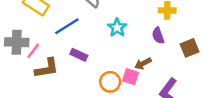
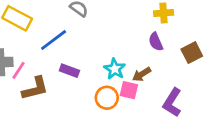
cyan star: (117, 28) -> (115, 69), moved

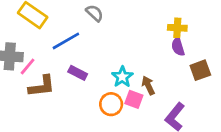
purple semicircle: (156, 42) -> (178, 47), moved
brown arrow: (142, 74) -> (148, 85), turned 90

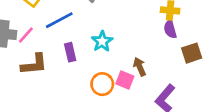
pink line: (28, 66) -> (26, 35), moved
purple rectangle: (78, 73) -> (70, 52), turned 48
cyan star: (122, 77) -> (102, 41), moved

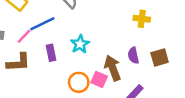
purple semicircle: (170, 29) -> (133, 55), moved
pink line: (26, 35) -> (24, 36), moved
brown arrow: (140, 67) -> (113, 68), size x1.5

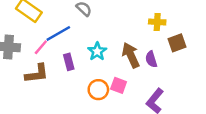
brown square: (160, 58) -> (177, 43), moved
brown arrow: (113, 68) -> (131, 55), moved

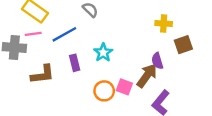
pink line: (41, 47) -> (33, 34), moved, turned 42
brown arrow: (131, 55) -> (147, 75), moved, turned 60

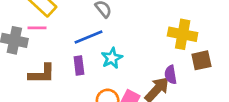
yellow cross: (164, 23) -> (183, 34), size x1.5
blue line: (64, 34) -> (88, 37), moved

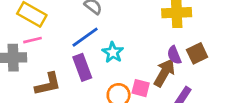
brown square: (201, 60) -> (197, 53), moved
purple rectangle: (79, 66) -> (82, 67), size x1.4

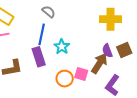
blue line: (85, 37) -> (42, 34), turned -45

